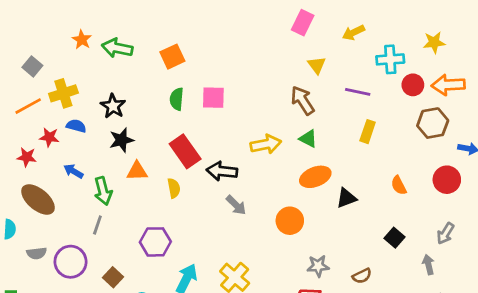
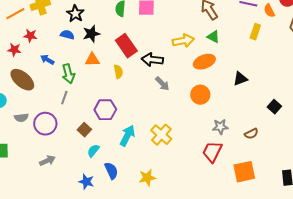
blue semicircle: (76, 126) -> (67, 35), moved
black star: (121, 140) -> (91, 34), moved
orange ellipse: (315, 177) -> (204, 62), moved
orange semicircle: (399, 185) -> (269, 11), moved
brown square: (113, 277) -> (84, 130), moved

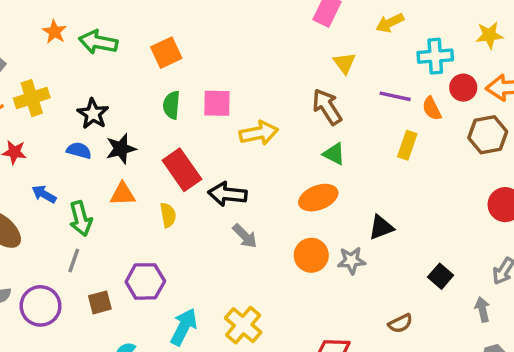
yellow arrow: (183, 41) -> (259, 133), moved
gray star: (220, 127) -> (351, 260), moved
brown square: (84, 130) -> (100, 302), moved, turned 32

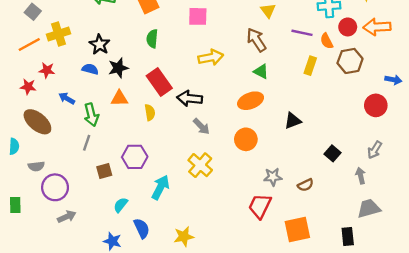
pink square: (217, 103) -> (198, 16), moved
brown hexagon: (488, 135) -> (350, 61), moved
gray star: (351, 260) -> (273, 177), moved
purple circle: (40, 306) -> (55, 187), moved
yellow cross: (243, 325) -> (200, 165), moved

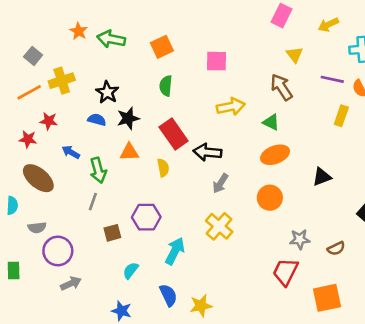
green triangle: (261, 71) -> (271, 122), moved
gray arrow: (201, 126) -> (220, 183), turned 78
blue semicircle: (142, 228) -> (168, 295), moved

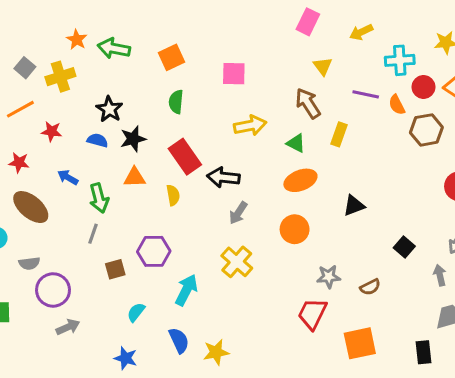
yellow cross: (62, 81) -> (60, 77), moved
yellow rectangle: (341, 116) -> (339, 134), moved
red star: (49, 121) -> (52, 131), moved

